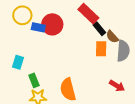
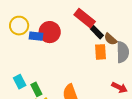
cyan rectangle: (18, 62) -> (20, 82), moved, turned -40

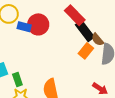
black rectangle: (97, 32) -> (85, 31), size x1.5
orange rectangle: (100, 52) -> (86, 51), turned 35

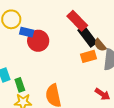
red circle: (38, 24) -> (38, 41), moved
orange rectangle: (86, 51) -> (88, 56), turned 35

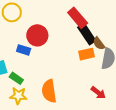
blue rectangle: (27, 32) -> (24, 50), moved
green rectangle: (20, 85) -> (16, 78), turned -40

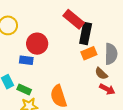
black rectangle: (87, 34) -> (86, 33), turned 55
brown semicircle: (99, 43) -> (101, 74), moved

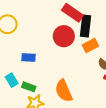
red circle: (37, 44) -> (64, 36), moved

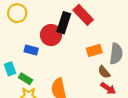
black rectangle: (86, 26) -> (64, 23), moved
red circle: (64, 36) -> (51, 35), moved

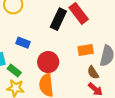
red circle: (51, 35) -> (48, 62), moved

